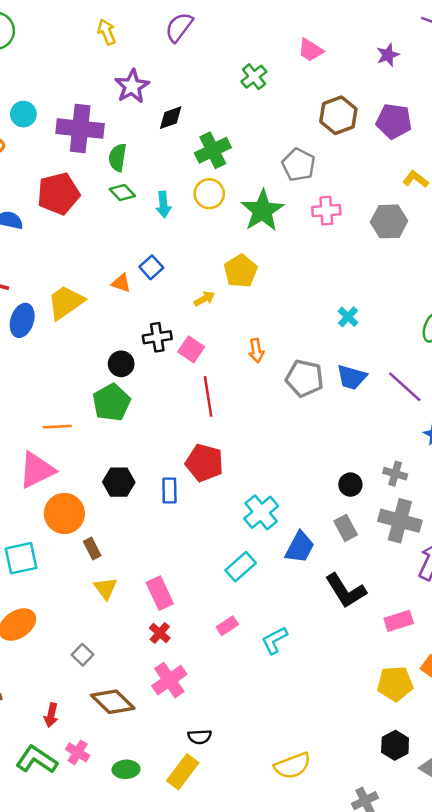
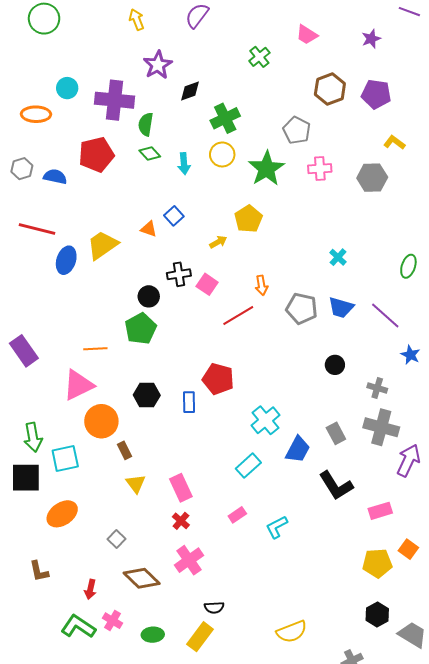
red line: (208, 396) -> (238, 316), moved, turned 68
black circle: (350, 485) -> (335, 365), moved

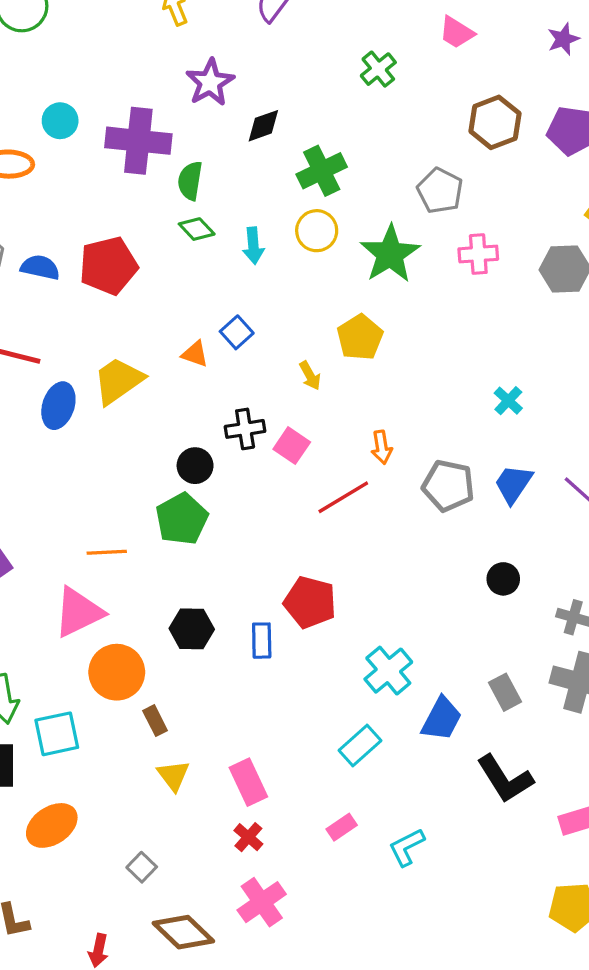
red pentagon: (96, 154) -> (108, 266), moved
yellow arrow: (218, 242) -> (310, 376), turned 90
blue trapezoid: (341, 307) -> (513, 484), turned 108

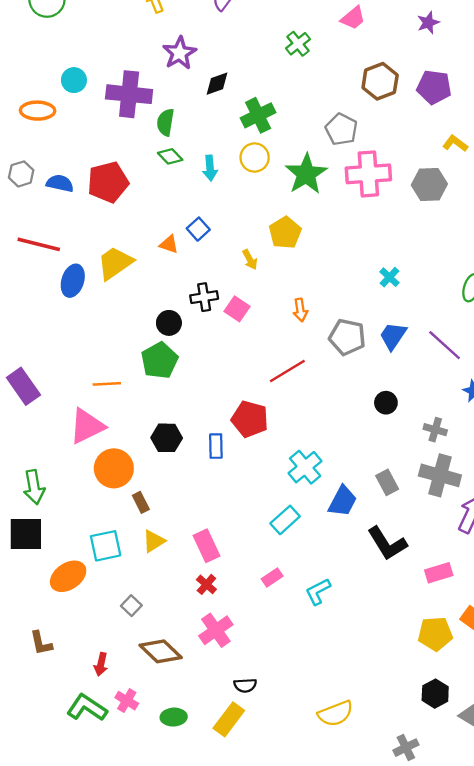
pink trapezoid: (457, 32) -> (353, 18), turned -72
pink cross: (478, 254) -> (368, 174), size x1.6
red line: (343, 497) -> (287, 371), moved
cyan square: (57, 734) -> (106, 546), moved
yellow triangle: (173, 776) -> (154, 541), turned 35

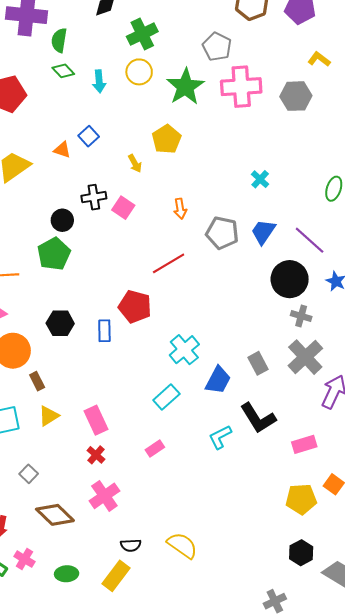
black circle: (386, 403) -> (290, 279), moved, size x1.8
gray cross: (440, 475) -> (305, 357), turned 32
cyan L-shape: (318, 592) -> (220, 437), moved
yellow semicircle: (336, 714) -> (182, 545), moved, turned -124

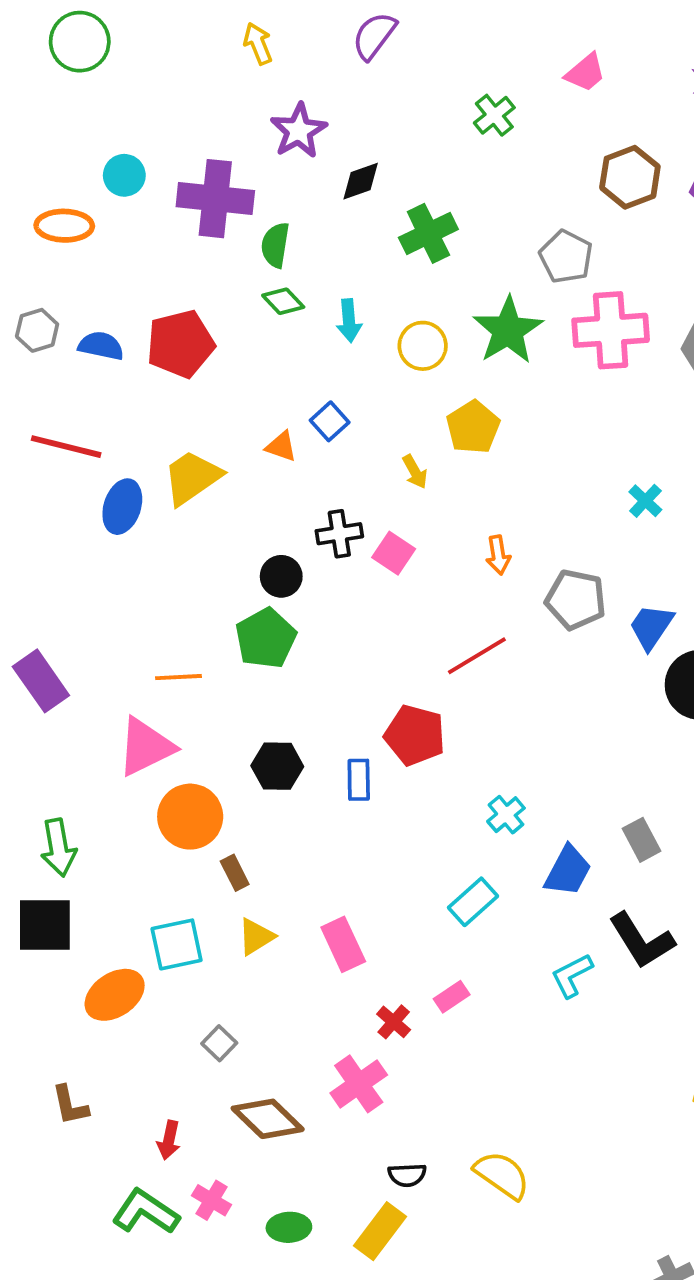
yellow circle: (139, 72) -> (423, 346), moved
blue trapezoid: (263, 232) -> (651, 627), moved
cyan cross: (184, 350) -> (506, 815), size x0.7
red cross: (96, 455) -> (394, 1022), moved

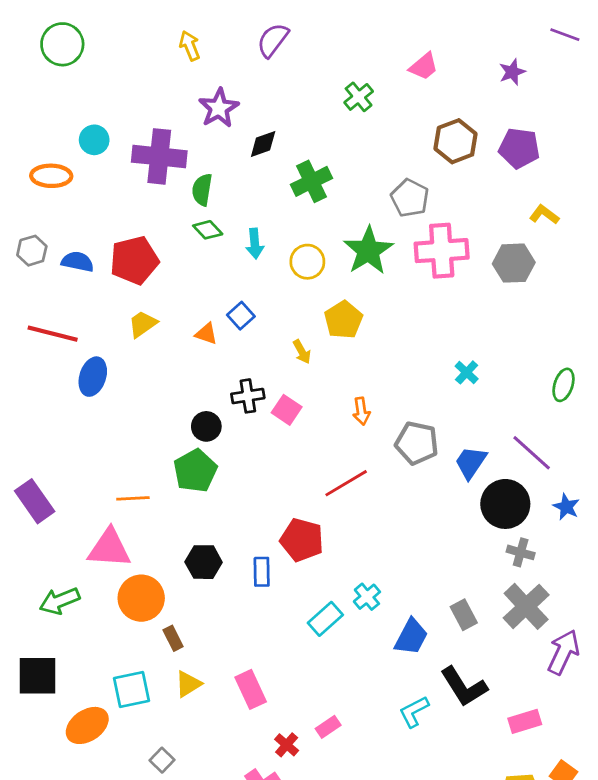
yellow trapezoid: (192, 478) -> (143, 324), moved, size x0.7
pink triangle: (146, 747) -> (109, 548), turned 30
green arrow: (58, 848) -> (60, 601), moved, turned 78
cyan rectangle: (473, 902) -> (325, 619), moved

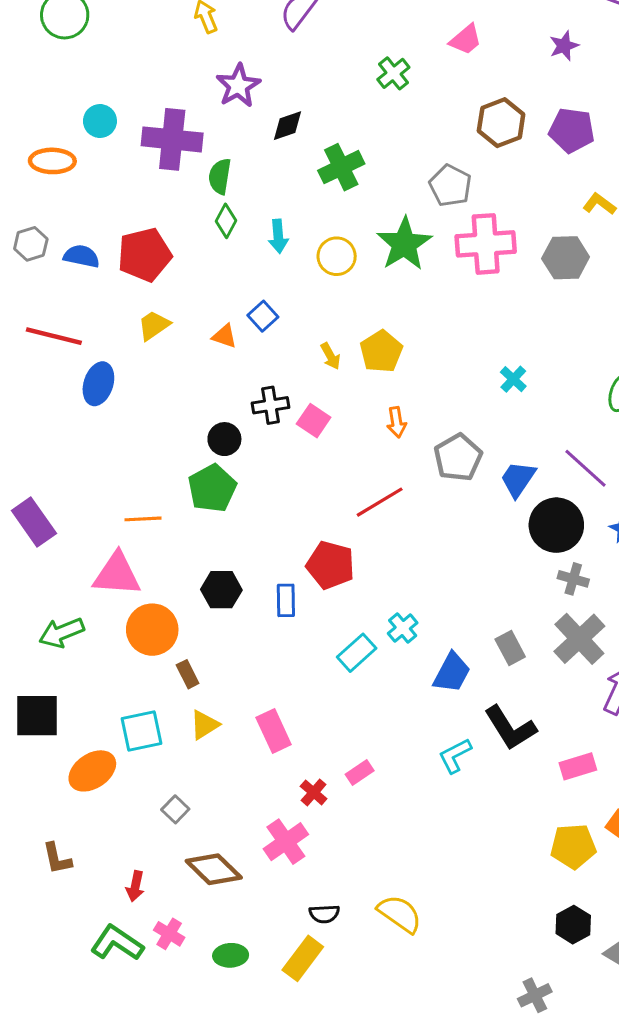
green diamond: (208, 230) -> (226, 221), turned 72
yellow pentagon: (343, 320) -> (381, 351), moved
gray pentagon: (417, 443) -> (458, 458), turned 30

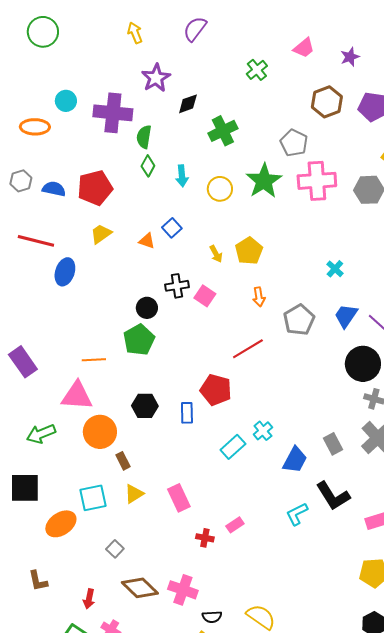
purple star: (564, 46) -> (350, 57), moved
blue trapezoid: (518, 479) -> (346, 316), moved
red cross: (314, 792) -> (205, 538), turned -30
pink cross: (286, 842) -> (183, 590), moved, turned -36

